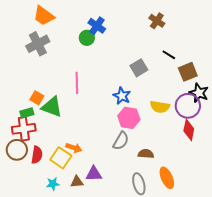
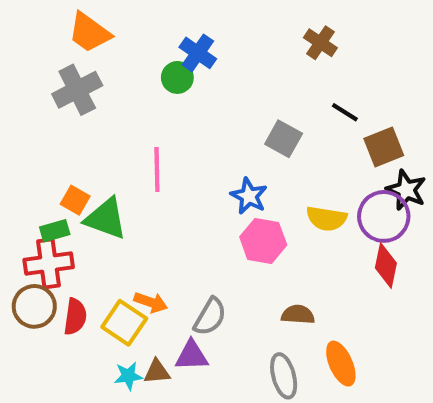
gray square: (139, 68) -> (284, 139), turned -30
gray semicircle: (121, 141) -> (210, 317), moved
cyan star: (53, 184) -> (128, 376), moved

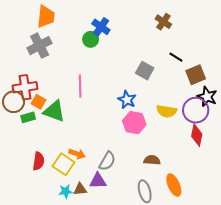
orange trapezoid: (89, 33) -> (46, 16), turned -120
red cross: (49, 263) -> (25, 87), moved
brown circle: (34, 306) -> (14, 102), moved

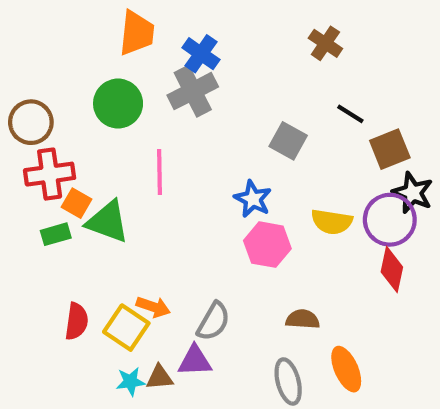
orange trapezoid: (46, 16) -> (137, 33), moved
green circle: (91, 39) -> (118, 104), moved, size x1.5
gray cross: (40, 46) -> (193, 91), moved
brown circle: (14, 102) -> (31, 122), moved

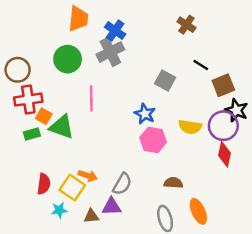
cyan star: (130, 382) -> (59, 210), moved

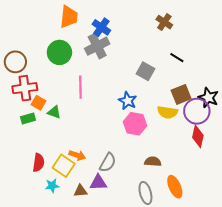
brown square: (223, 85) -> (181, 94), moved
green triangle: (62, 127) -> (54, 112), size x0.6

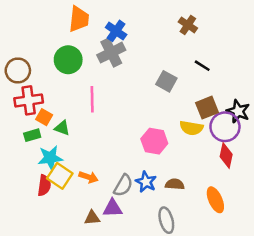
blue star: (128, 101) -> (146, 182), moved
yellow square: (64, 166) -> (60, 176), moved
cyan star: (52, 186) -> (50, 158), moved, size x1.5
orange ellipse: (175, 187) -> (215, 200), moved

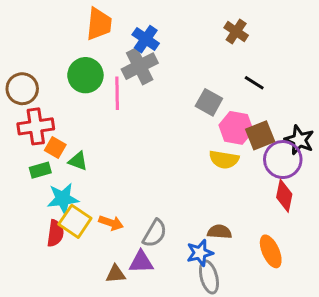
pink line: (92, 99) -> (117, 93), moved
yellow semicircle: (191, 128) -> (224, 160), moved
pink hexagon: (154, 141) -> (236, 128), moved
blue star: (146, 182) -> (200, 253), moved, turned 30

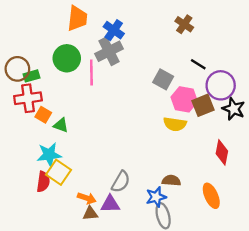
purple circle: (283, 160) -> (221, 85), moved
green rectangle: (40, 170) -> (31, 76), moved
orange arrow: (111, 223) -> (87, 198), moved

